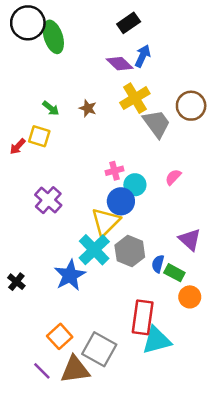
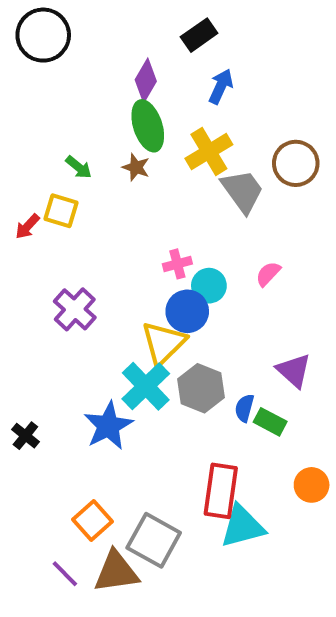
green ellipse: (53, 37) -> (148, 126), moved
purple diamond: (120, 64) -> (146, 80), moved, turned 76
orange circle: (190, 297) -> (312, 485), moved

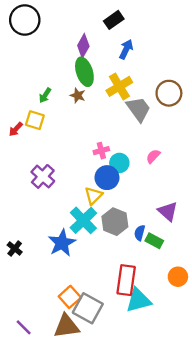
green arrow: (79, 167) -> (45, 95), turned 84
yellow triangle: (164, 343) -> (93, 196), size x0.7
orange square: (93, 520) -> (70, 297), moved
purple line: (65, 574) -> (24, 327), moved

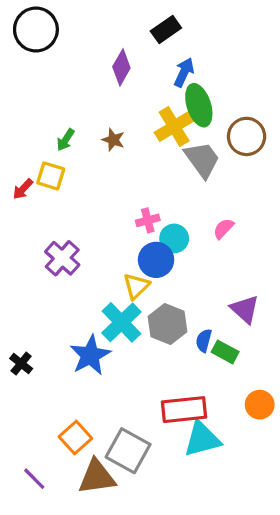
green ellipse: (84, 72) -> (199, 105), moved
red rectangle: (126, 280) -> (184, 410), turned 76
orange square: (70, 297) -> (75, 438), moved

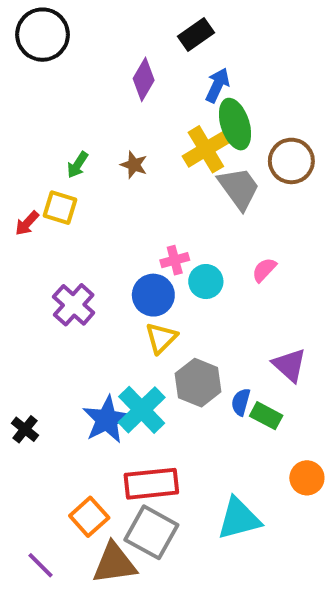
blue circle: (156, 260) -> (153, 295), moved
cyan cross: (121, 322) -> (142, 410), moved
red rectangle: (184, 410) -> (151, 484), moved

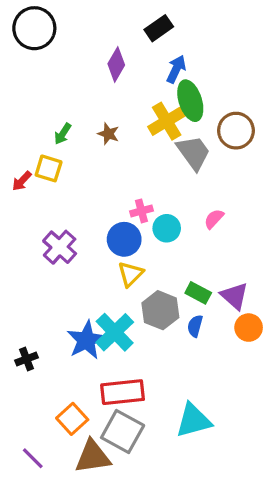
green rectangle: (266, 416) -> (198, 293), moved
black cross: (25, 429) -> (26, 359), moved, turned 30
orange circle: (307, 478) -> (249, 328), moved

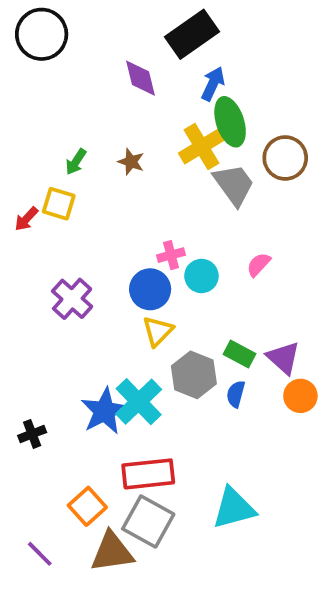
black rectangle: (159, 28) -> (192, 34), size x1.5
purple diamond: (116, 64) -> (141, 78), turned -44

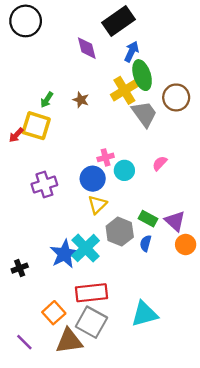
yellow square: (59, 204) -> (36, 126), size x1.4
purple cross: (72, 299) -> (44, 185), turned 30

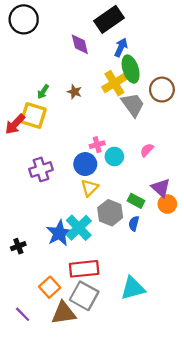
red arrow: (16, 135) -> (15, 124), size x1.5
purple triangle: (175, 221) -> (161, 188), moved
orange circle: (186, 245) -> (167, 204), moved

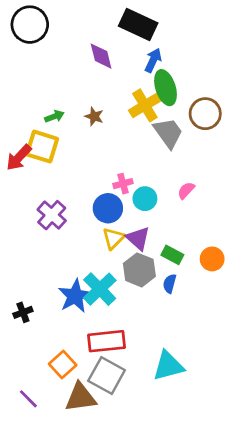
black rectangle: (109, 19) -> (138, 25), turned 60
green arrow: (43, 92) -> (54, 116), turned -144
purple cross: (41, 169) -> (52, 215), turned -30
purple triangle: (161, 188) -> (138, 238), moved

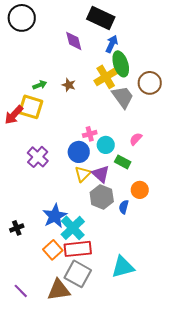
green rectangle: (172, 255) -> (123, 162), moved
orange circle: (212, 259) -> (140, 190), moved
cyan cross: (100, 289) -> (73, 228), moved
orange square: (63, 365) -> (53, 250), moved

